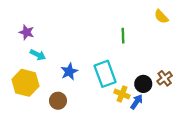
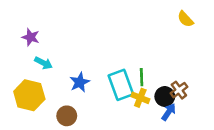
green line: (123, 36) -> (142, 77), moved
brown cross: (165, 78) -> (179, 90), moved
yellow cross: (122, 94) -> (140, 98), moved
blue arrow: (137, 102) -> (169, 112), moved

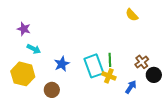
yellow semicircle: (185, 19) -> (132, 15), moved
brown cross: (179, 90) -> (142, 62), moved
black circle: (165, 96) -> (154, 75), moved

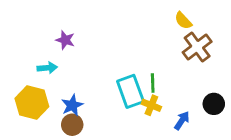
purple star: (24, 29) -> (65, 40), moved
cyan arrow: (34, 49) -> (47, 68), turned -32
brown cross: (142, 62) -> (197, 47), moved, size x1.5
blue star: (62, 64) -> (72, 105), moved

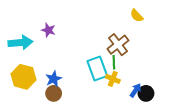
brown cross: (197, 47) -> (118, 45), moved
cyan arrow: (47, 68) -> (20, 43), moved, size x1.6
black circle: (214, 104) -> (146, 93), moved

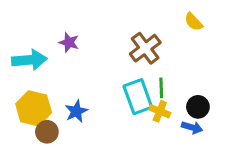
brown cross: (118, 45) -> (145, 48), moved
blue arrow: (136, 90) -> (192, 127), turned 72
brown circle: (54, 93) -> (47, 132), moved
black circle: (146, 93) -> (198, 107), moved

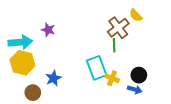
brown cross: (145, 48) -> (118, 28), moved
green line: (161, 88) -> (114, 45), moved
yellow hexagon: (34, 108) -> (22, 63), moved

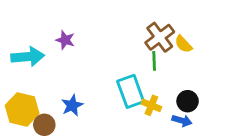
yellow semicircle: (136, 15) -> (183, 44), moved
yellow hexagon: (22, 63) -> (22, 110), moved

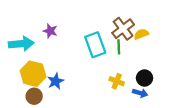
yellow semicircle: (183, 44) -> (141, 34), turned 112
cyan rectangle: (131, 91) -> (95, 45), moved
yellow hexagon: (22, 110) -> (33, 74), moved

